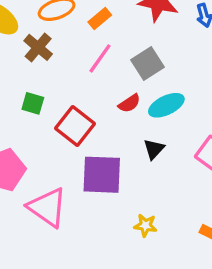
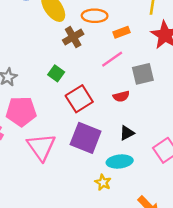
cyan ellipse: (166, 105) -> (120, 162), moved

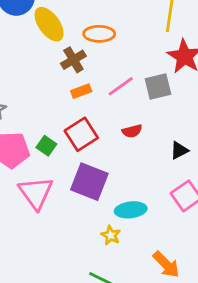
orange rectangle: (121, 32) -> (81, 91), moved
green square: (56, 73) -> (46, 146), moved
gray square: (143, 74) -> (158, 87), moved
black triangle: (127, 133) -> (179, 150), moved

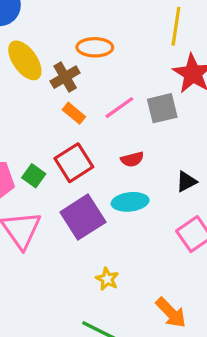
yellow ellipse: (49, 24) -> (25, 60), moved
orange rectangle: (81, 91) -> (74, 113), turned 60
purple square: (89, 182) -> (83, 217), turned 36
cyan ellipse: (131, 210) -> (130, 202), moved

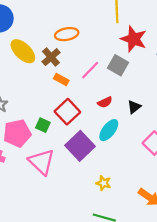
gray square: (162, 108) -> (118, 65), turned -36
black triangle: (186, 182) -> (134, 107), moved
cyan ellipse: (130, 202) -> (109, 130), turned -35

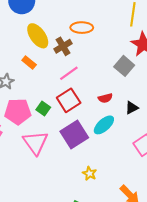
pink line: (90, 70) -> (69, 73), moved
orange rectangle: (61, 79) -> (29, 62), moved

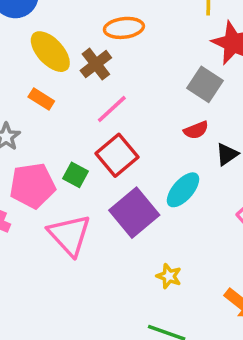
red semicircle: (105, 98) -> (196, 130), moved

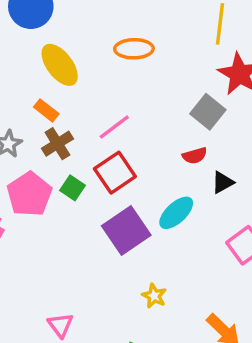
brown cross: (96, 64) -> (57, 144), moved
pink pentagon: (32, 186) -> (29, 194), turned -30
pink triangle: (70, 235) -> (60, 325), moved, size x0.6

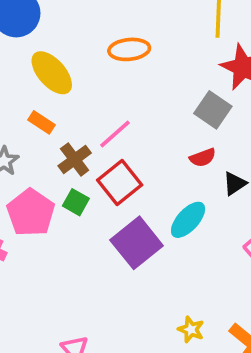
brown cross: (57, 144) -> (75, 159), moved
yellow star: (154, 296) -> (191, 329), moved

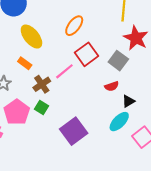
orange ellipse: (129, 49) -> (74, 26), turned -50
red square: (120, 182) -> (86, 54), moved
cyan ellipse: (188, 220) -> (119, 122), moved

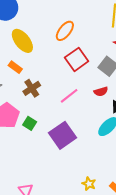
pink line: (64, 71) -> (69, 96), moved
green square: (42, 108) -> (30, 123), moved

